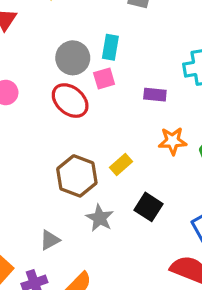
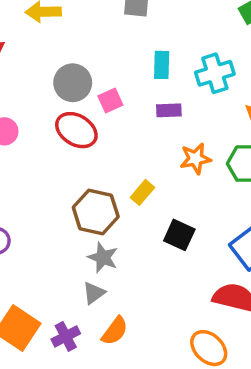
cyan rectangle: (110, 47) -> (162, 65), moved
gray star: (100, 218) -> (103, 257), moved
gray triangle: (50, 240) -> (94, 293), moved

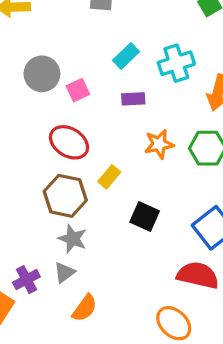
cyan rectangle: (162, 65) -> (126, 56), turned 45
red ellipse: (76, 130) -> (69, 142), moved
purple cross: (66, 336) -> (26, 280), moved

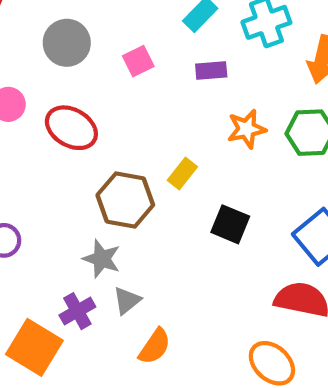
gray circle: (42, 74) -> (67, 43), moved
red ellipse: (69, 142) -> (71, 128), moved
gray star: (73, 239) -> (102, 259), moved

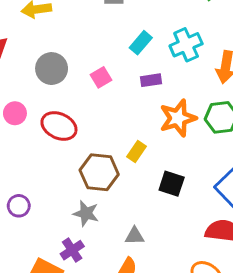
orange star: (247, 129) -> (178, 118), size x1.4
gray triangle: (127, 301) -> (135, 236), moved, turned 42

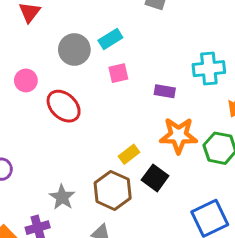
cyan rectangle: (141, 43) -> (110, 39), moved
brown hexagon: (99, 172) -> (113, 190), moved
black square: (172, 184) -> (155, 178), moved

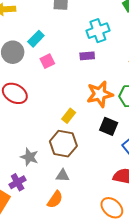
cyan cross: (209, 69) -> (98, 31), moved
purple rectangle: (165, 91) -> (87, 56), moved
black square: (155, 178) -> (109, 126), moved

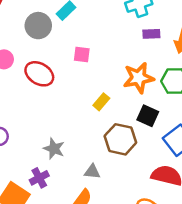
purple rectangle: (87, 56) -> (151, 34), moved
pink square: (47, 61) -> (82, 54), moved, turned 32
brown hexagon: (63, 144) -> (120, 139), moved

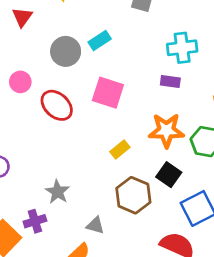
purple rectangle: (151, 34) -> (170, 81), moved
pink square: (82, 54) -> (108, 93), size x1.6

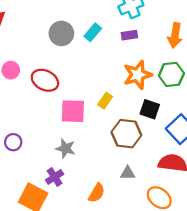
cyan rectangle: (100, 41) -> (93, 32), moved
gray circle: (66, 51) -> (61, 33), moved
pink square: (108, 93) -> (73, 111), moved
gray triangle: (95, 225) -> (128, 173), moved

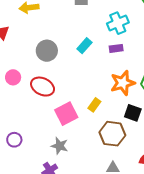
gray circle: (61, 33) -> (47, 51), moved
pink square: (73, 111) -> (66, 114), turned -30

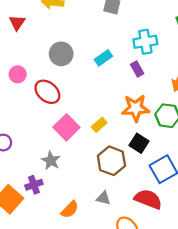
purple rectangle: (116, 48) -> (137, 69), turned 56
pink square: (66, 114) -> (66, 127), turned -30

